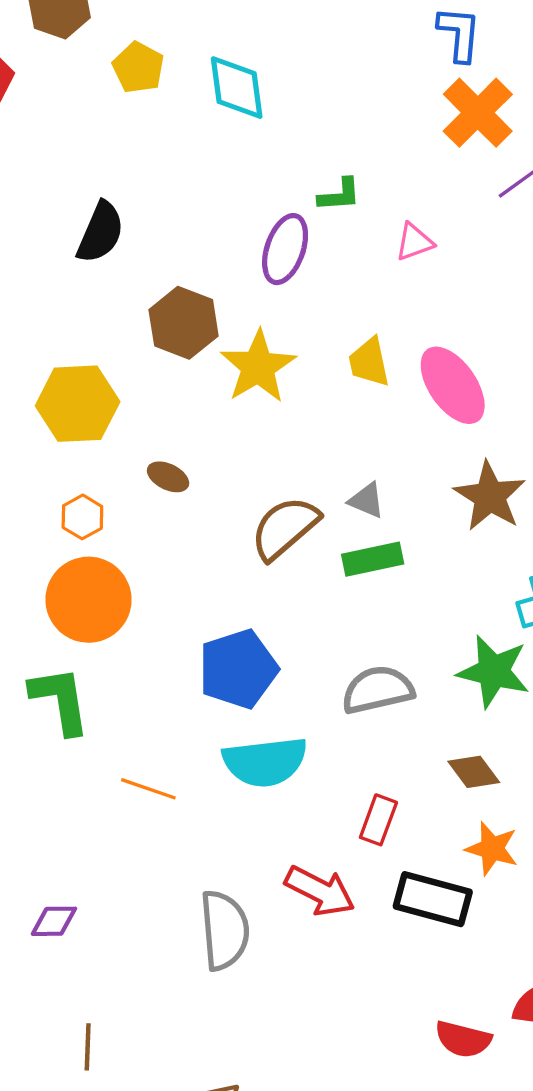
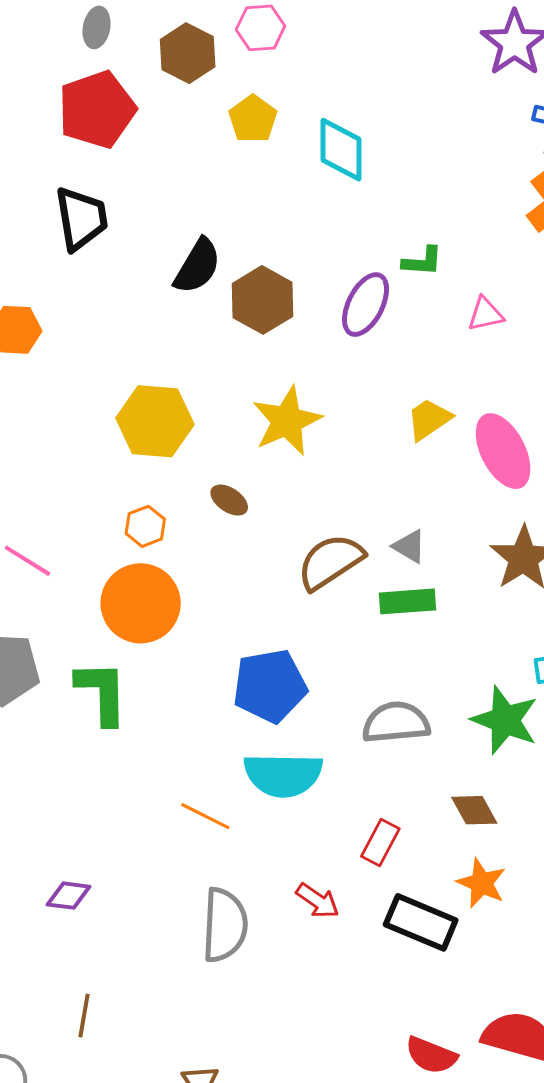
brown hexagon: (184, 323) -> (262, 300), moved
yellow trapezoid: (369, 362) -> (429, 419), turned 60
yellow star: (258, 367) -> (287, 421), moved
orange line: (148, 789) -> (205, 816), moved
red arrow: (320, 891) -> (318, 901), size x0.7

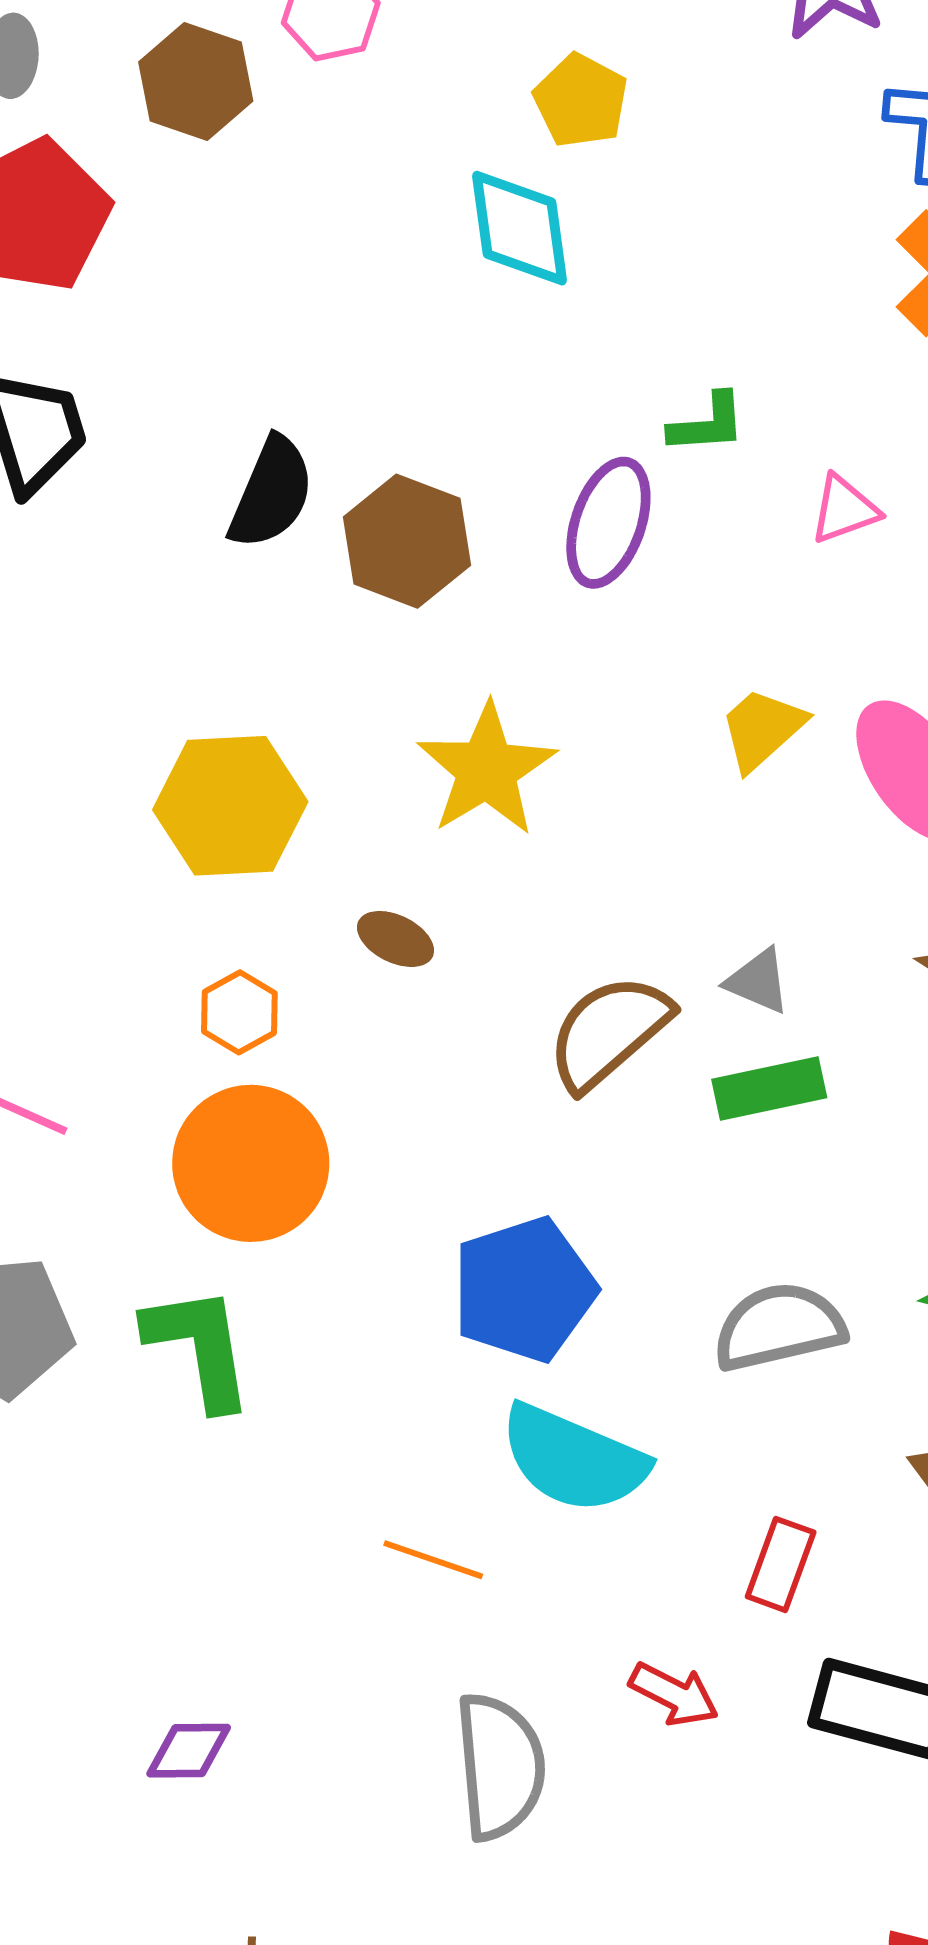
yellow pentagon: (253, 119) -> (581, 101), moved
cyan semicircle: (283, 775) -> (574, 1459), turned 30

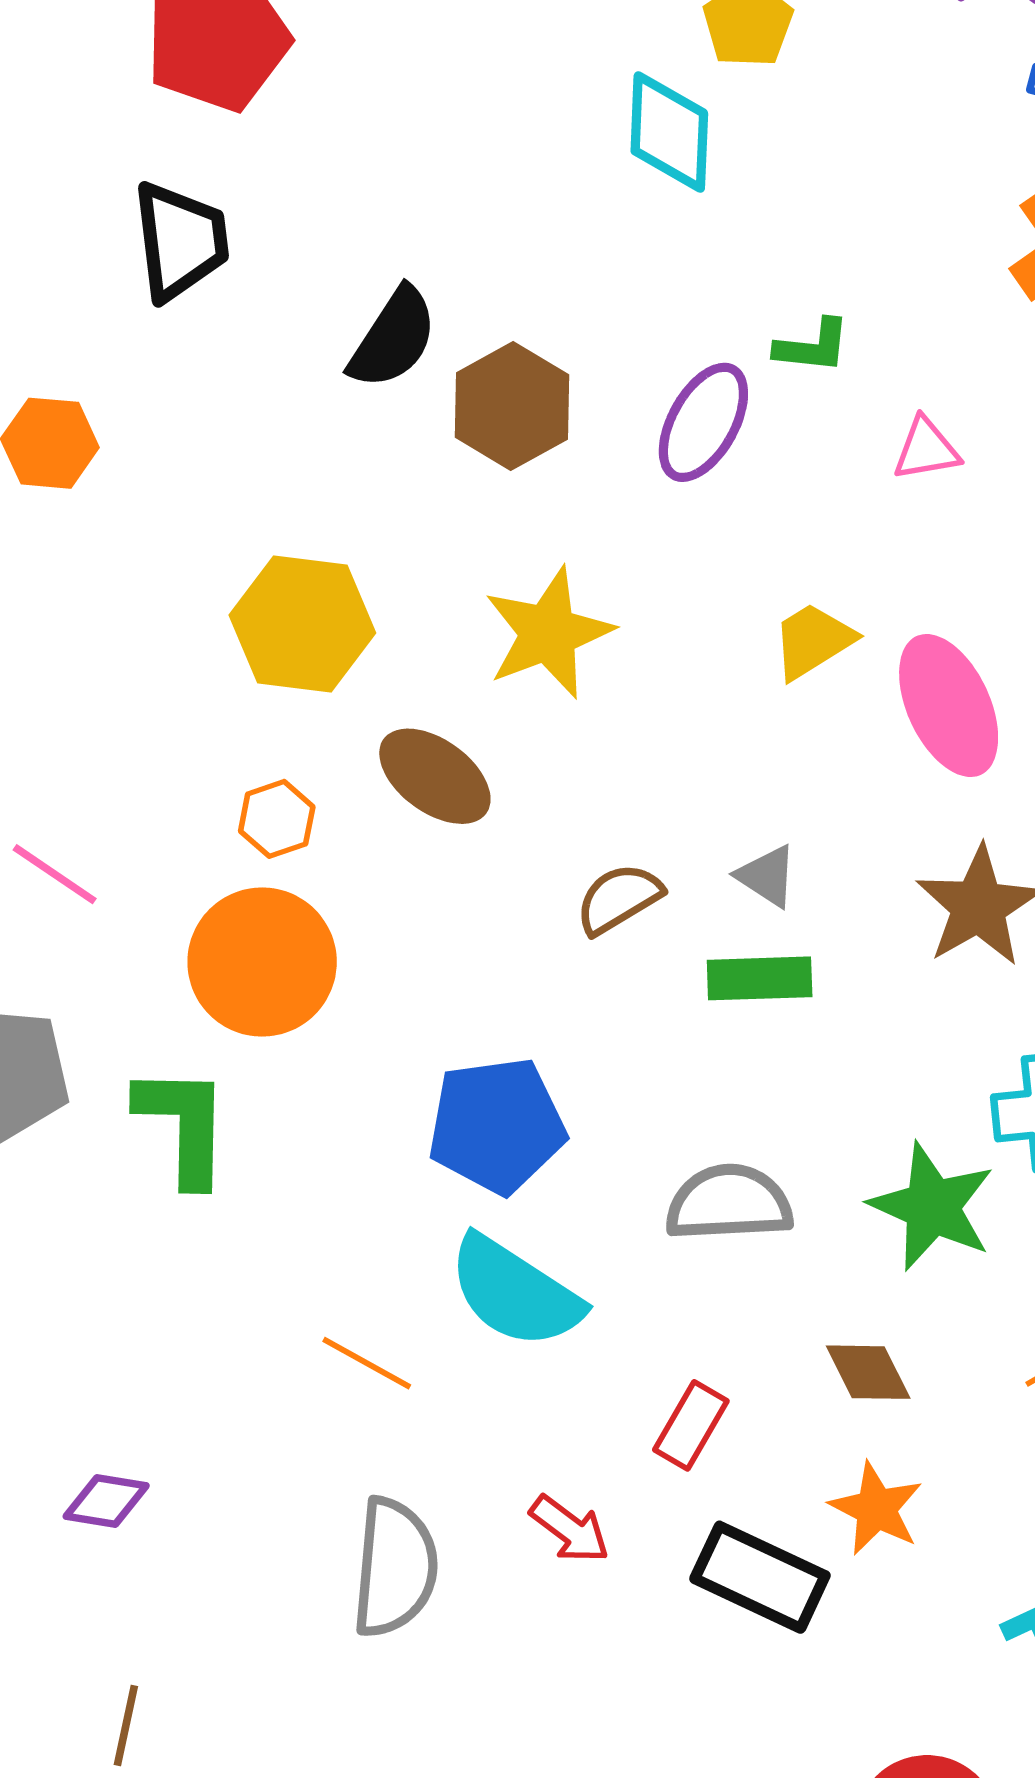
brown ellipse: (396, 939) -> (435, 776), size x1.6
brown semicircle: (609, 1032) -> (619, 899), size x0.7

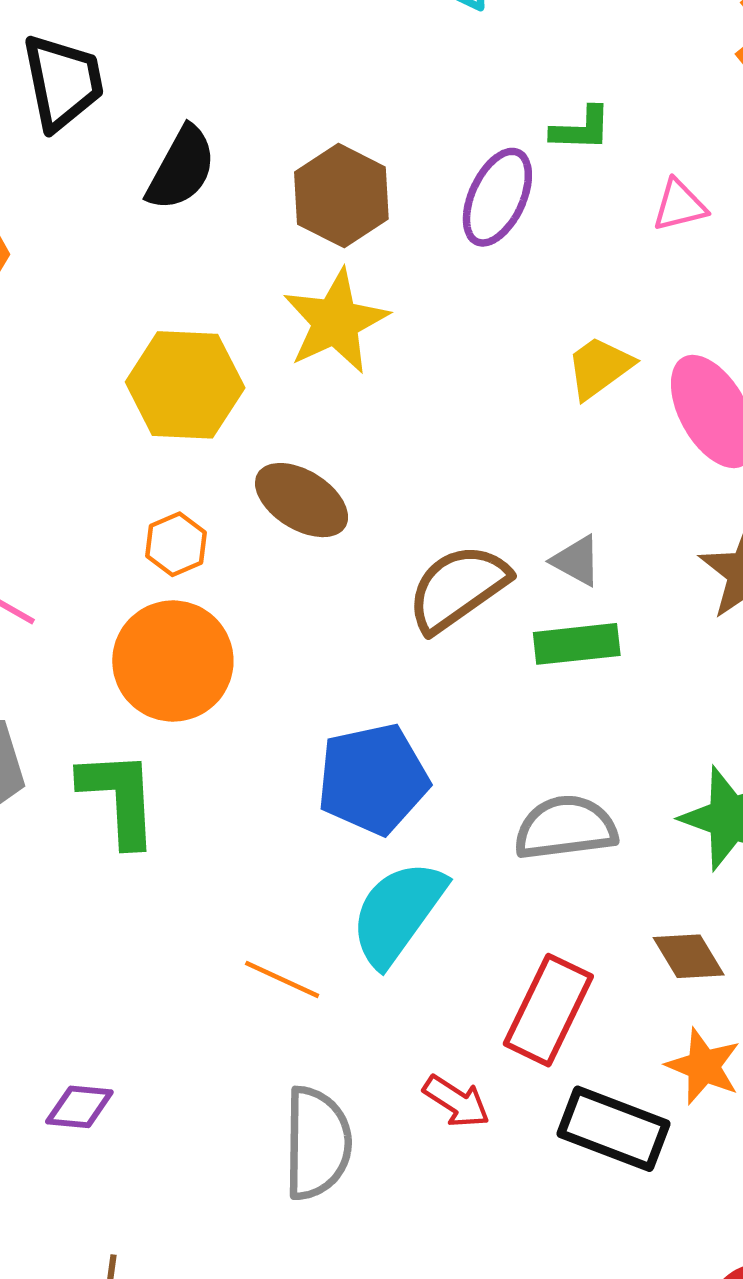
black semicircle: (393, 338) -> (181, 168), moved
yellow star: (548, 633) -> (336, 322), moved
brown semicircle: (619, 899) -> (458, 588), size x1.5
cyan semicircle: (515, 1292) -> (398, 913), turned 97
red rectangle: (691, 1425) -> (548, 1010), size x1.5

